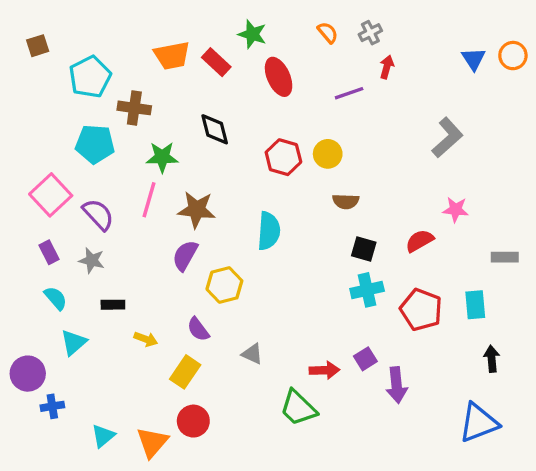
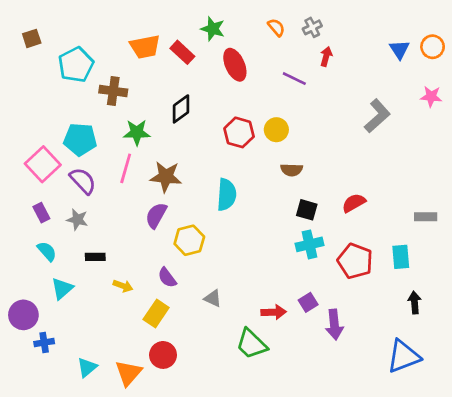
purple line: (349, 93) -> (294, 79), turned 45
black diamond: (215, 129) -> (181, 109), turned 68
cyan pentagon: (95, 144) -> (80, 139), moved
pink star: (456, 210) -> (431, 97), moved

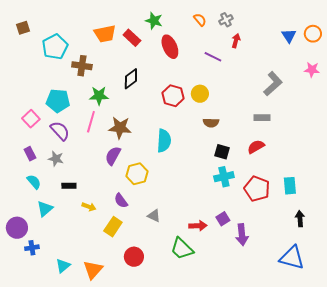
pink square: (43, 164) -> (31, 119), size x0.7
gray rectangle: (426, 217) -> (262, 118), moved
red circle: (163, 355) -> (134, 257), moved
blue triangle: (404, 356) -> (292, 258), turned 36

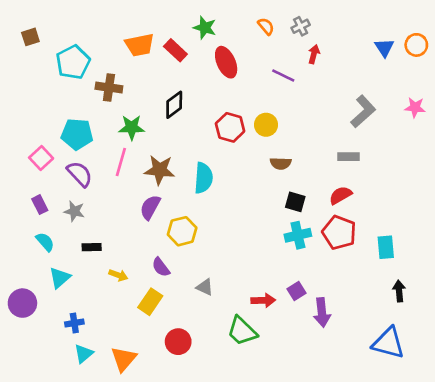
pink star: (312, 70) -> (415, 107), moved
cyan semicircle: (164, 141) -> (203, 178), moved
red pentagon: (257, 189) -> (339, 233), moved
blue cross: (32, 248) -> (74, 323), moved

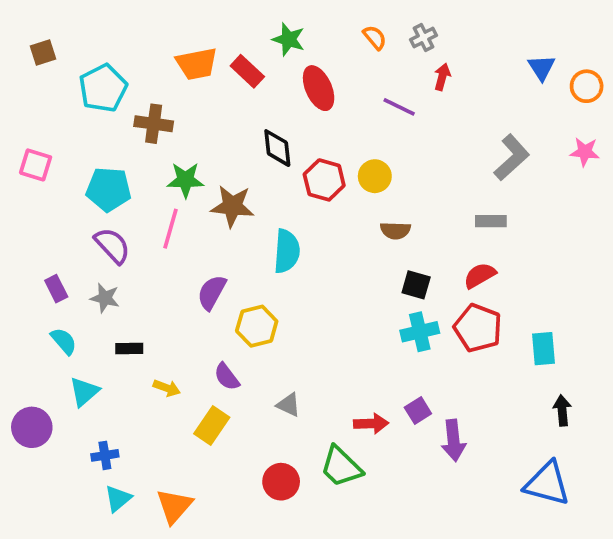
orange circle: (416, 45) -> (587, 86), moved
black diamond: (174, 105) -> (277, 148), moved, turned -60
pink square: (41, 158) -> (36, 165), moved, turned -30
brown star: (160, 170) -> (232, 206), moved
red circle: (178, 342) -> (281, 482), moved

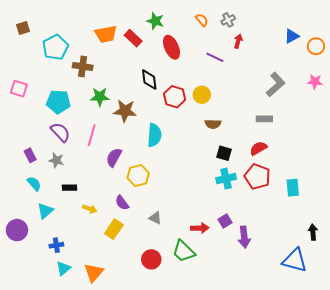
blue triangle: (542, 67) -> (292, 36), turned 35
pink line: (170, 229) -> (92, 135), moved
black arrow: (562, 410) -> (313, 232), moved

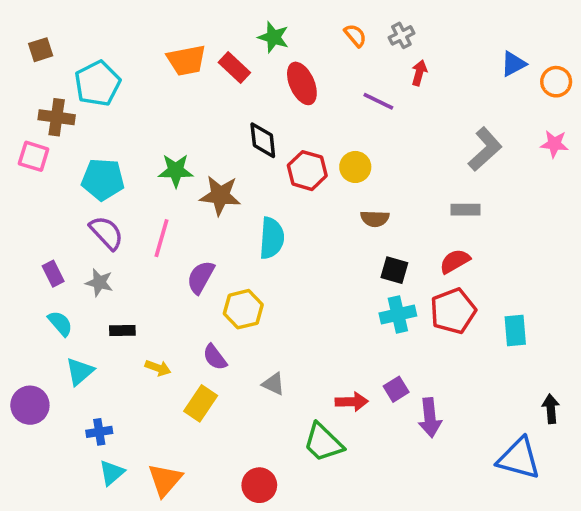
brown cross: (83, 66) -> (57, 117), moved
red pentagon: (257, 177) -> (453, 311), turned 30
red circle: (151, 259) -> (259, 485), moved

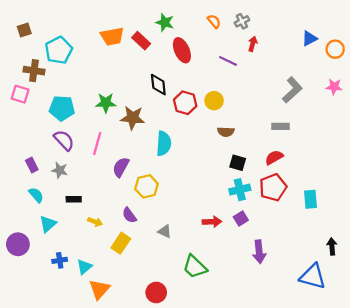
purple square: (396, 389) -> (241, 219), moved
red arrow: (352, 402) -> (212, 222), moved
cyan triangle: (112, 473) -> (84, 267), moved

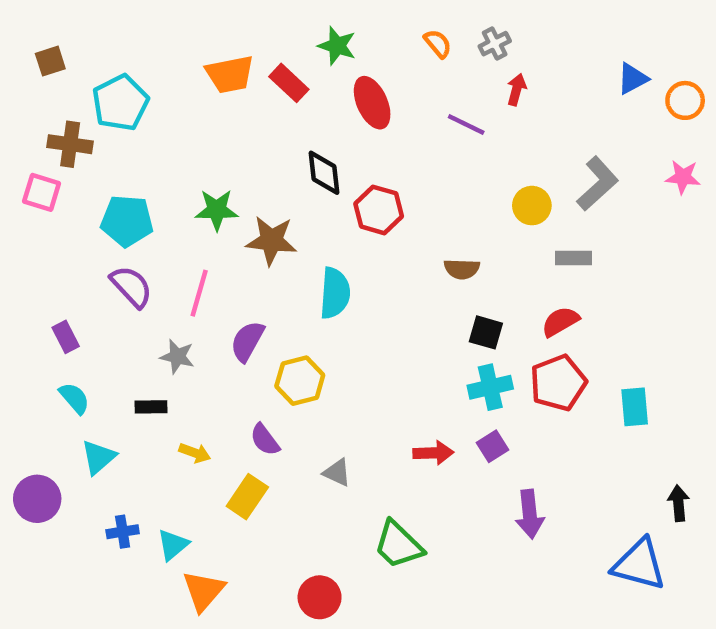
yellow circle: (214, 101) -> (532, 206), moved
gray star: (60, 170) -> (177, 357), moved

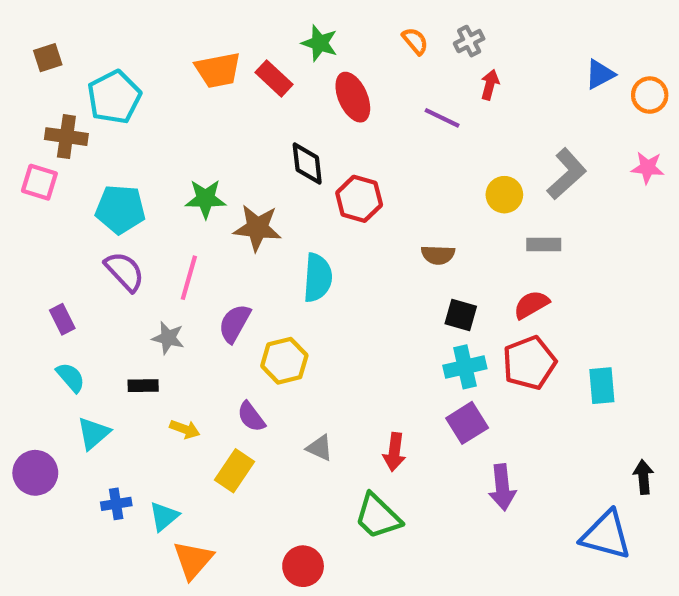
purple square: (492, 446) -> (467, 423), size x1.4
red arrow: (433, 453) -> (394, 452), moved, turned 99

